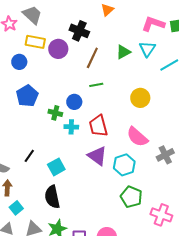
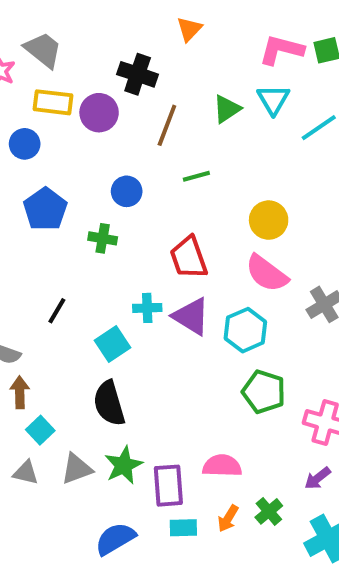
green line: (96, 85) -> (196, 176), moved
yellow circle: (140, 98) -> (269, 220), moved
blue circle: (74, 102) -> (127, 191), moved
cyan cross: (71, 127) -> (147, 308), moved
black line: (29, 156) -> (57, 311), moved

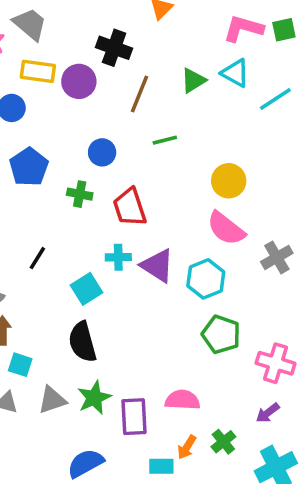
cyan triangle: (273, 100) -> (235, 73), turned -32
red trapezoid: (189, 258) -> (130, 207), moved
cyan square: (40, 430) -> (20, 365), turned -30
cyan rectangle: (183, 528) -> (161, 466), moved

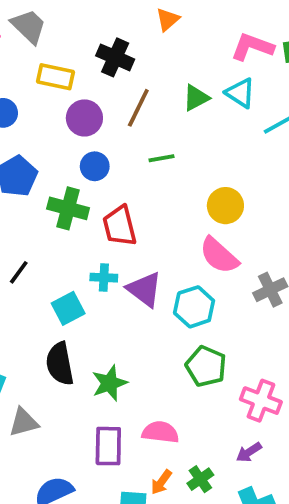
yellow rectangle: (38, 71) -> (56, 77), moved
purple circle: (79, 81) -> (84, 118), moved
green cross: (80, 194) -> (68, 208), size x1.5
green star: (94, 398) -> (109, 383), moved

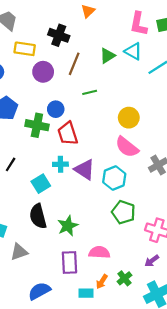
pink L-shape: (252, 47) -> (138, 24), turned -95
blue circle: (95, 166) -> (56, 109), moved

